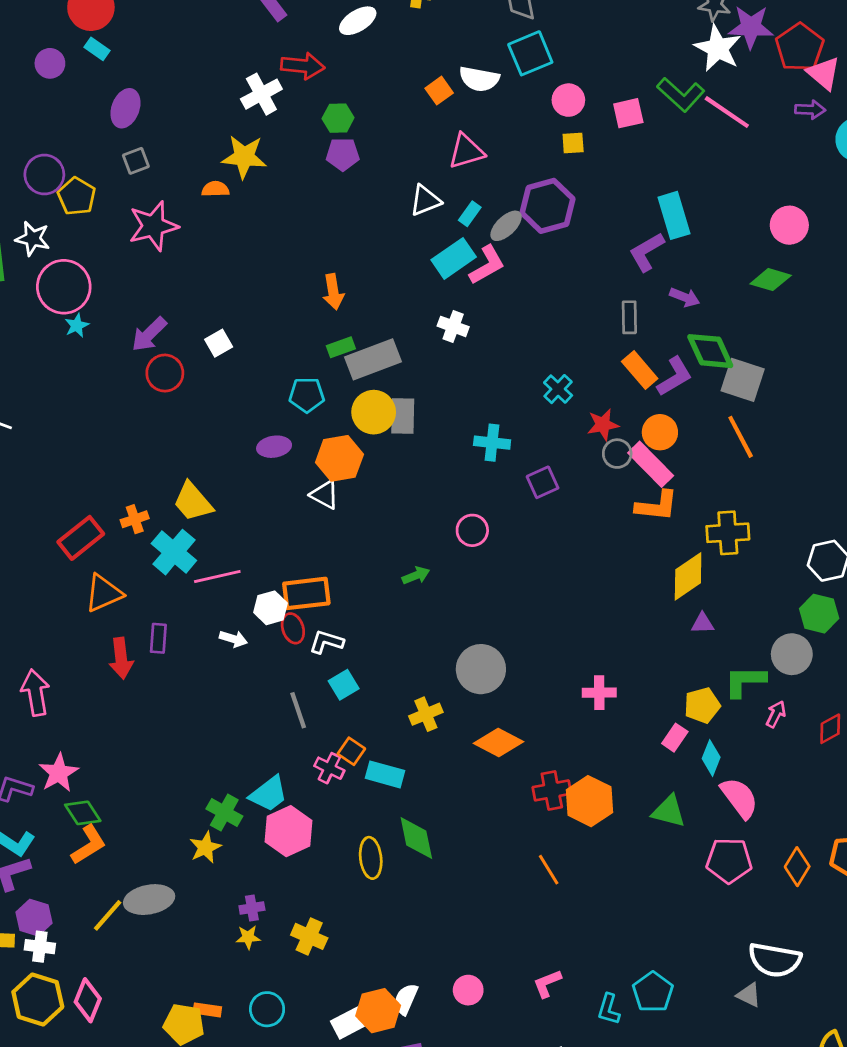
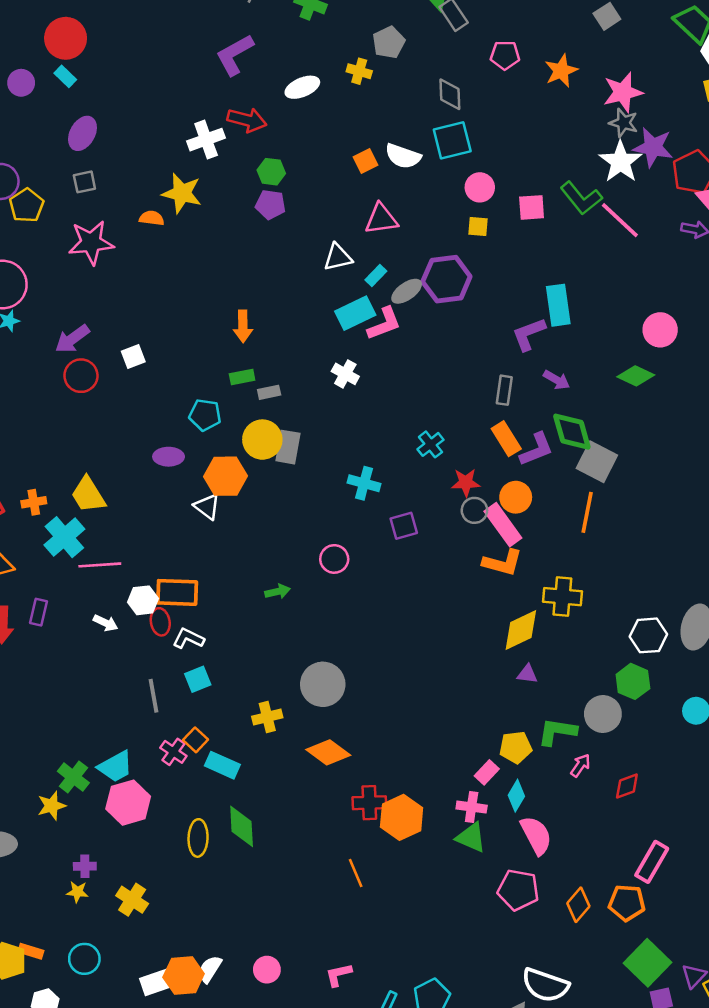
gray rectangle: (373, 359) -> (269, 392), size x0.5
orange line: (741, 437) -> (587, 512), turned 30
pink cross: (599, 693) -> (472, 807), moved

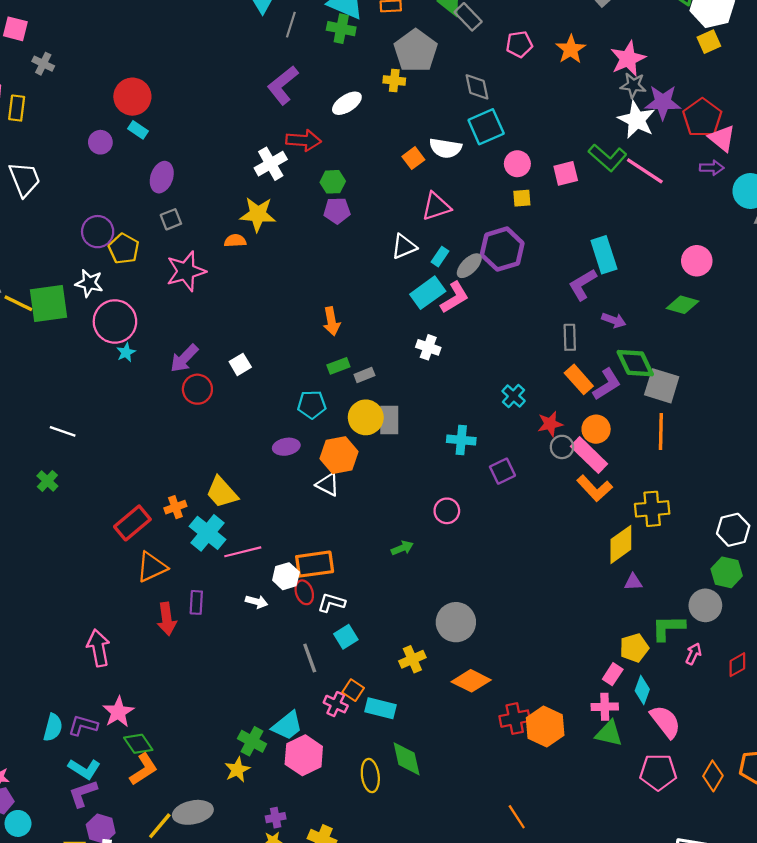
gray pentagon: (389, 42) -> (416, 51), size x1.5
orange L-shape: (503, 563) -> (595, 488), turned 42
orange line: (356, 873) -> (517, 817), moved

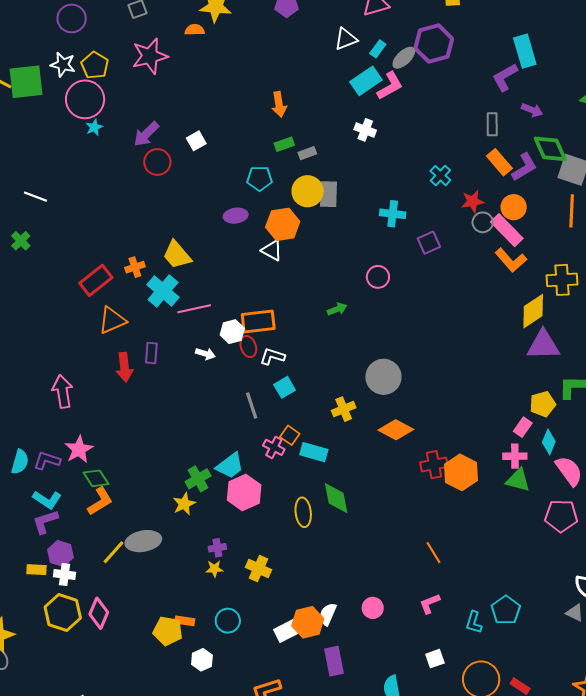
yellow pentagon: (124, 249) -> (95, 65), moved
purple triangle: (633, 582) -> (543, 345), size x2.0
green cross: (252, 741) -> (198, 479), turned 30

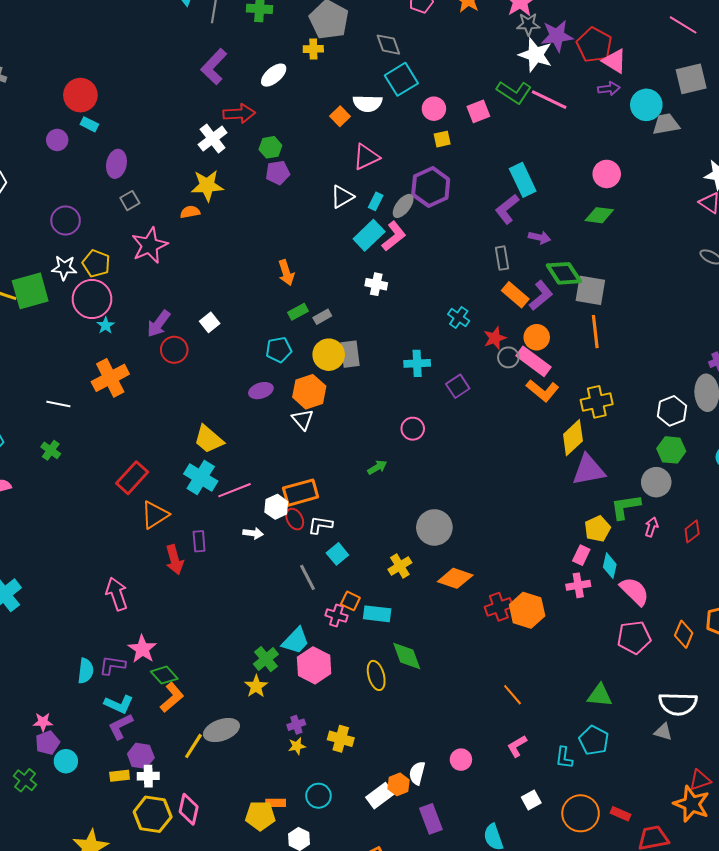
white triangle: (272, 250) -> (303, 419), turned 30
orange cross: (135, 267) -> (110, 378), moved, size x1.8
green triangle: (518, 480) -> (600, 695), moved
orange hexagon: (308, 622) -> (399, 784), size x0.7

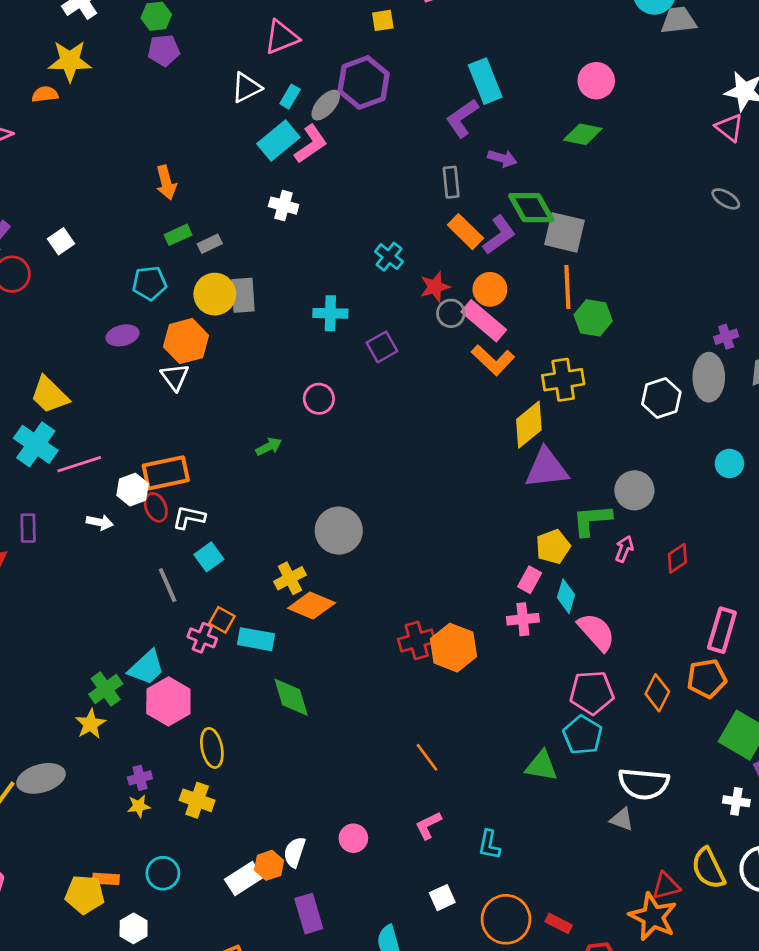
green hexagon: (671, 450) -> (593, 318), moved
orange diamond: (455, 578) -> (311, 606), moved
yellow ellipse: (376, 675) -> (212, 748), moved
cyan pentagon: (594, 740) -> (583, 735), moved

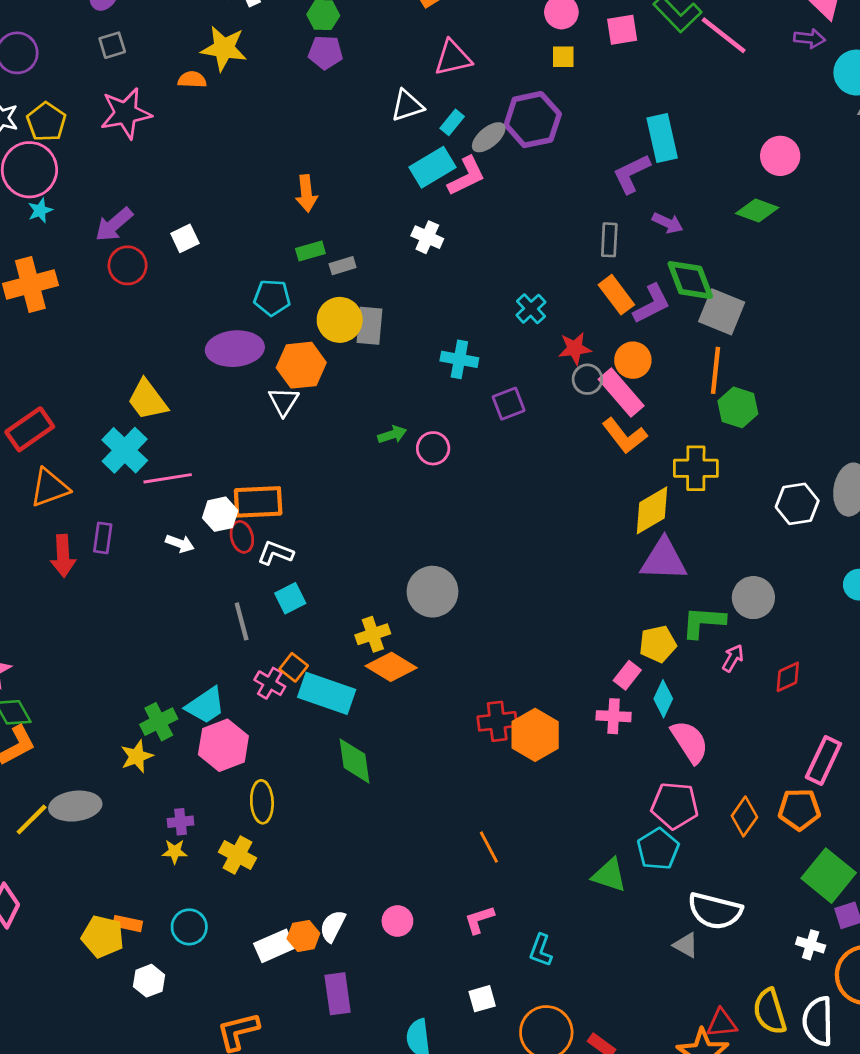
purple ellipse: (123, 335) -> (235, 349), size x1.6
green arrow: (269, 447) -> (392, 435), moved
cyan rectangle: (256, 639) -> (327, 693), size x1.4

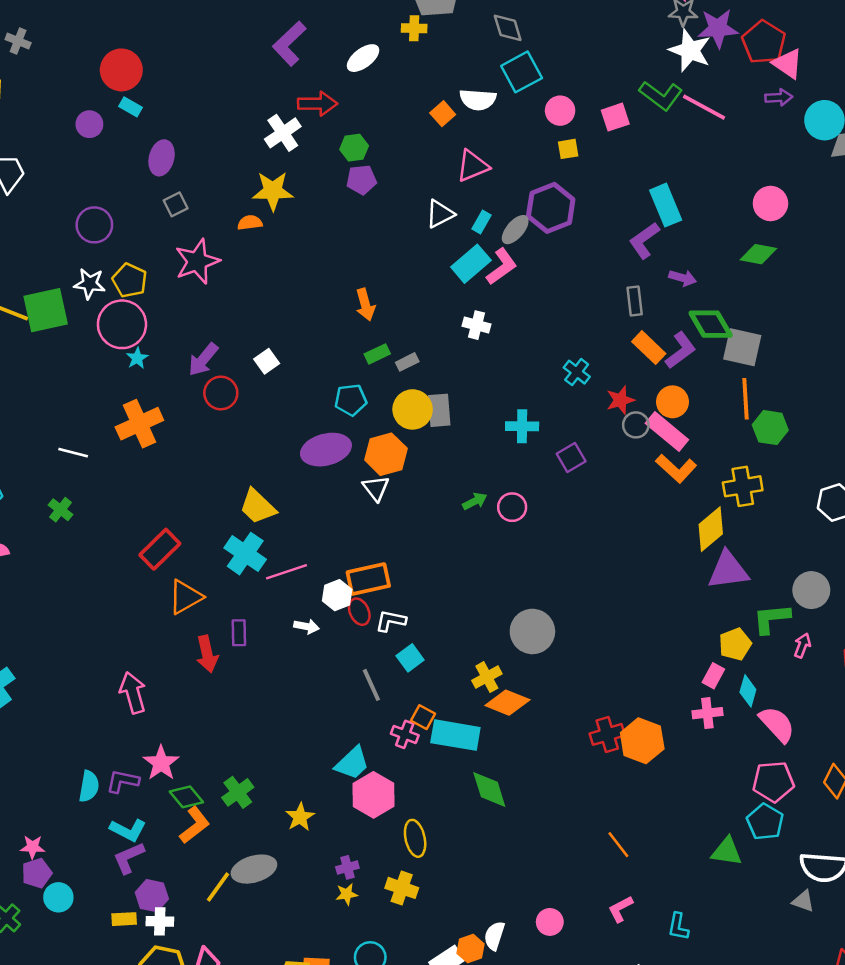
green cross: (159, 722) -> (238, 792), moved

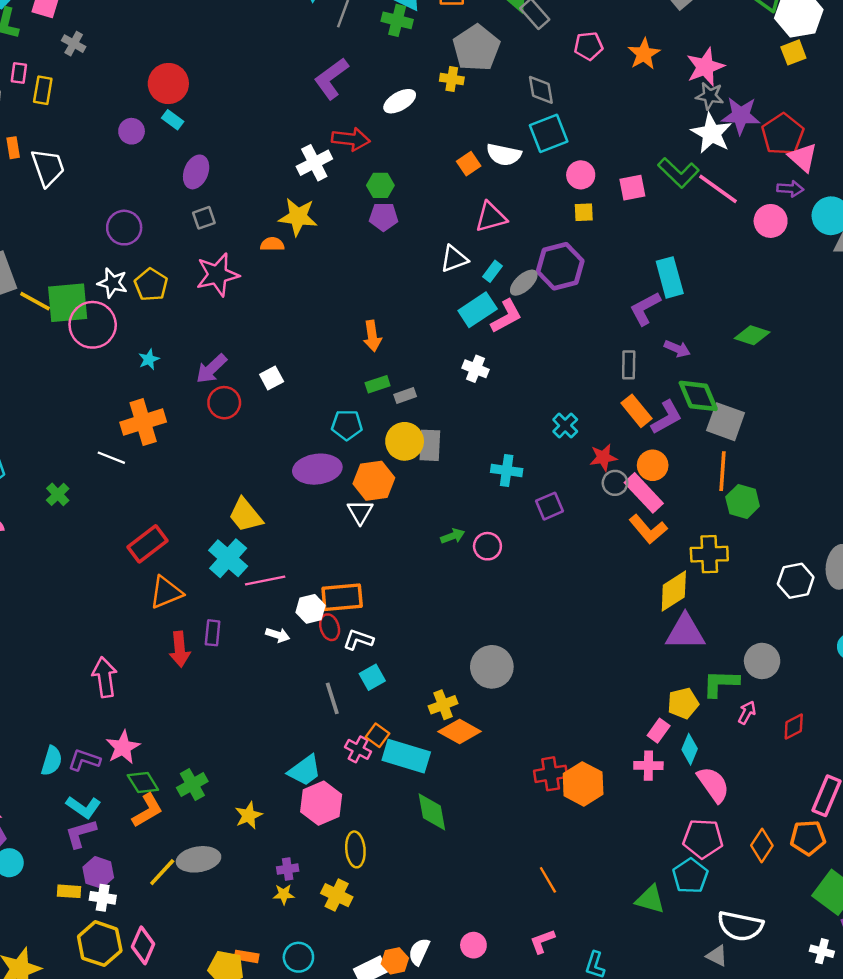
pink circle: (770, 203) -> (771, 221), moved
pink circle: (122, 324) -> (93, 325), moved
white line: (73, 453) -> (111, 458), moved

